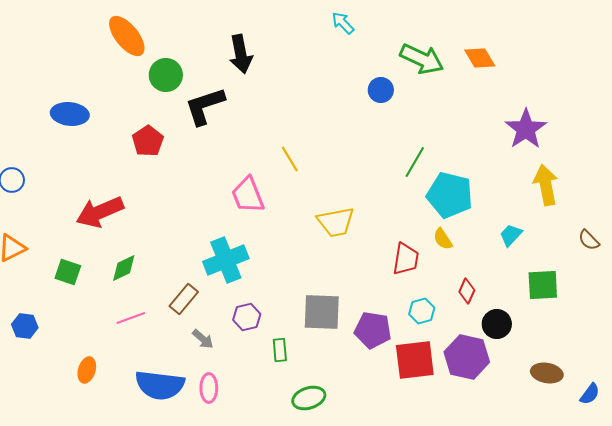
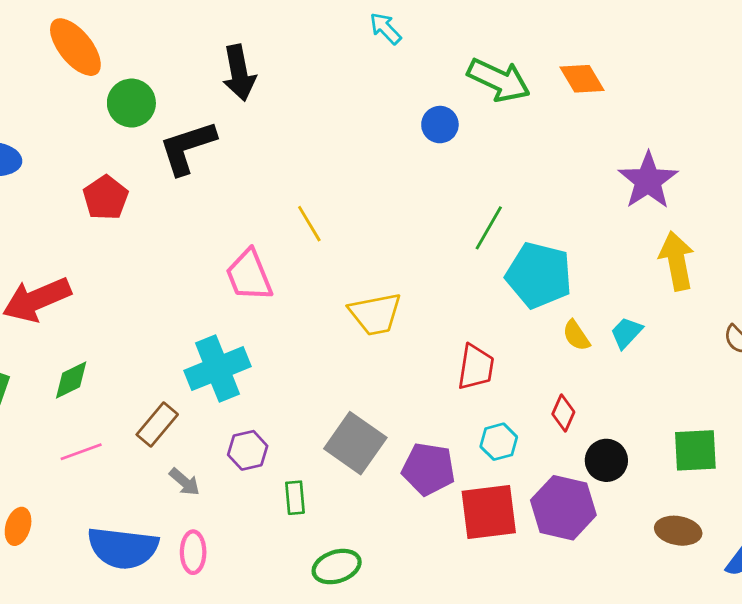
yellow semicircle: (443, 239) -> (576, 336), moved
green square: (543, 285) -> (695, 450), moved
gray square: (322, 312) -> (355, 443), turned 33

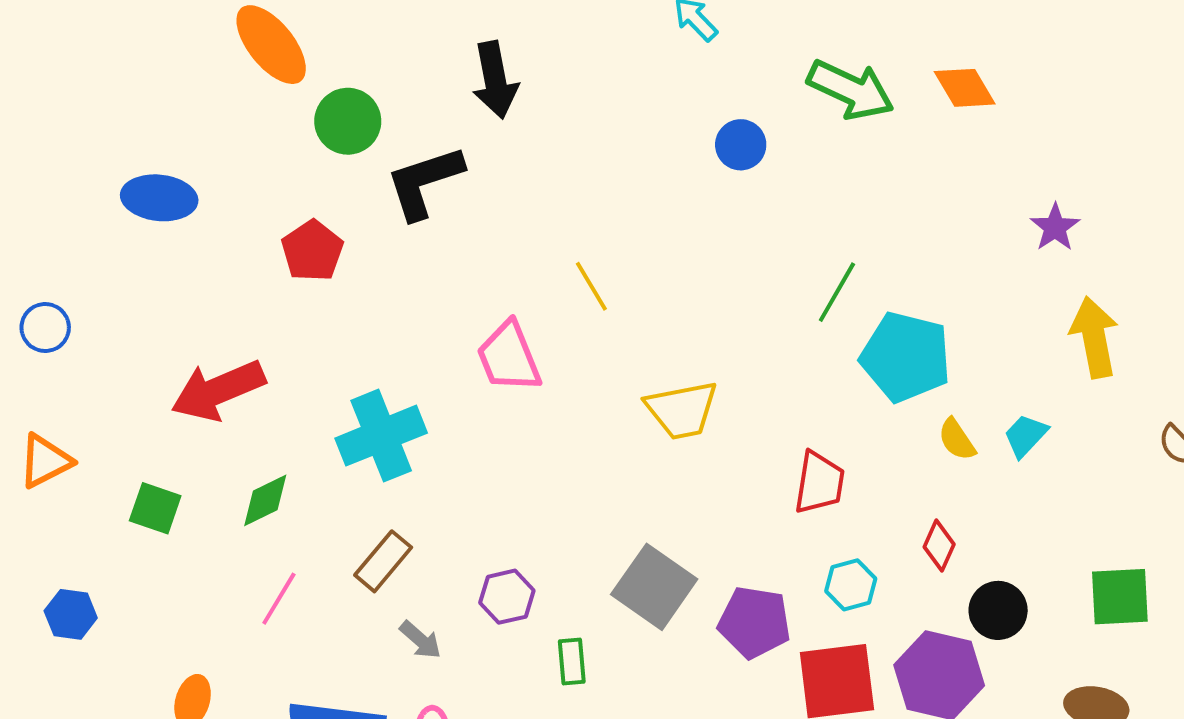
blue circle: (440, 125) -> (741, 145), moved
purple star: (648, 181) -> (1055, 227), size x0.6
cyan cross: (217, 369) -> (381, 436), moved
pink line: (81, 452) -> (279, 599), turned -39

